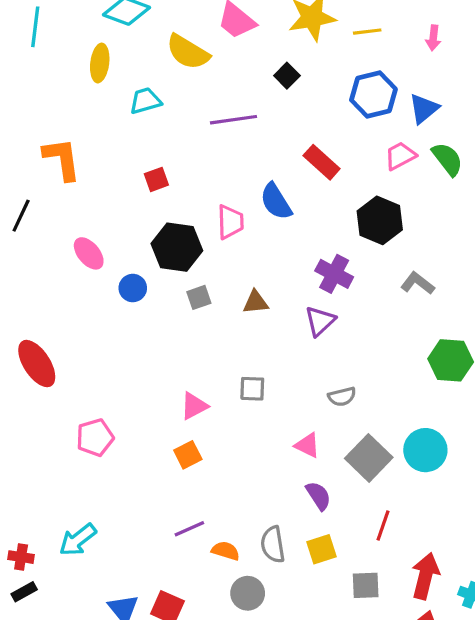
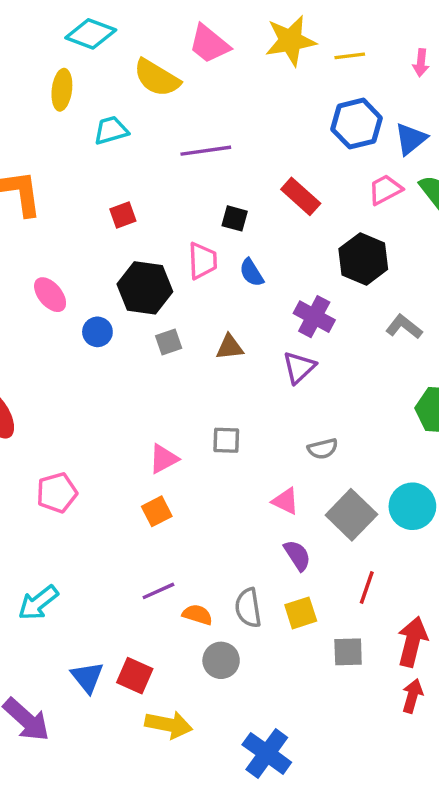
black square: (287, 76) -> (235, 218), moved, turned -30
blue semicircle: (276, 201) -> (252, 273), moved, size x0.7

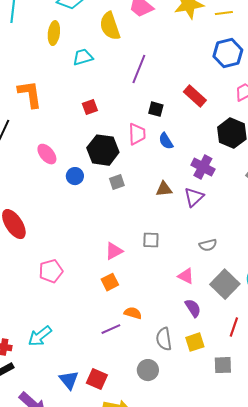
yellow semicircle: (157, 78) -> (110, 26), turned 40
purple line: (206, 151) -> (139, 69), turned -60
brown triangle: (230, 347) -> (164, 189), moved
orange semicircle: (197, 615) -> (133, 313), moved

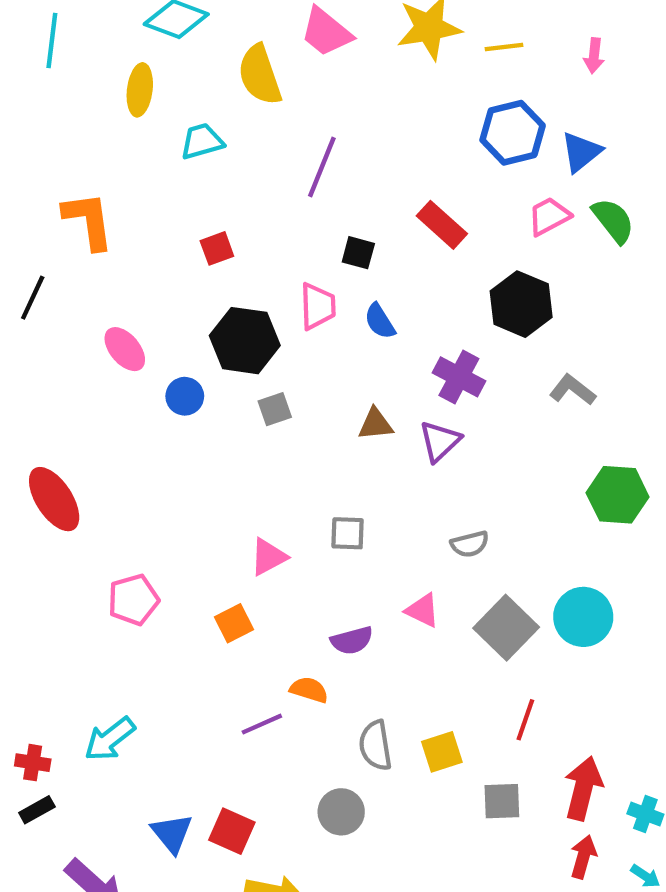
orange square: (110, 282) -> (234, 623), moved
purple semicircle: (193, 308) -> (352, 640), moved, turned 108

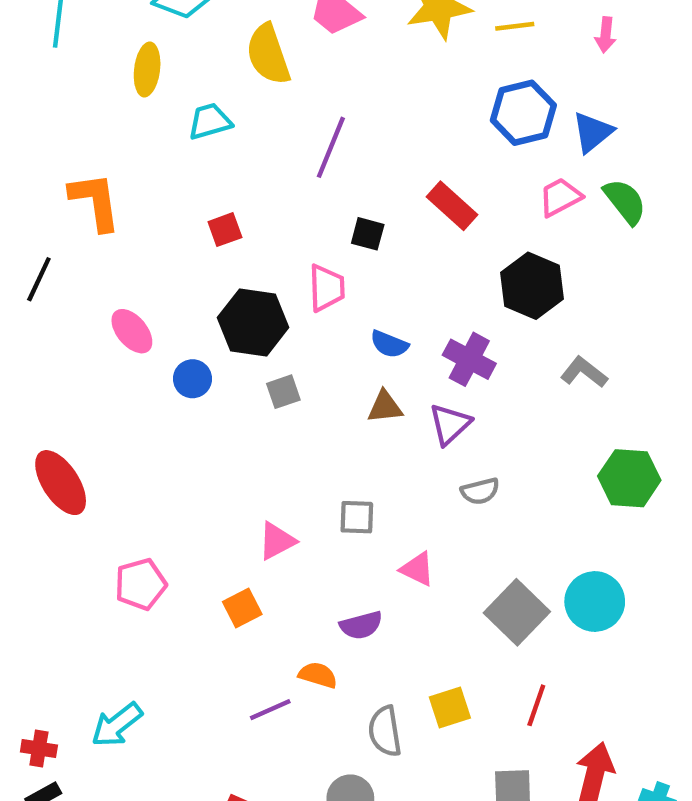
blue semicircle: (380, 321) -> (389, 344), moved, turned -36
gray semicircle: (470, 544) -> (480, 491), moved
pink triangle: (423, 610) -> (417, 569), moved
yellow square: (442, 752) -> (450, 707), moved

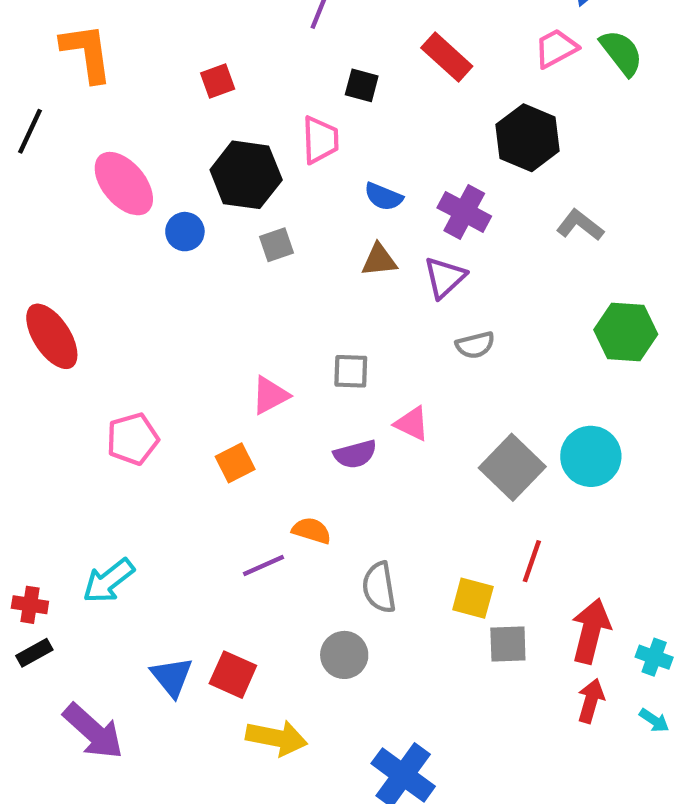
pink ellipse: (132, 331) -> (124, 184), size x1.4
purple semicircle: (361, 625) -> (355, 454), moved
yellow square: (450, 707) -> (473, 598), moved, turned 33

